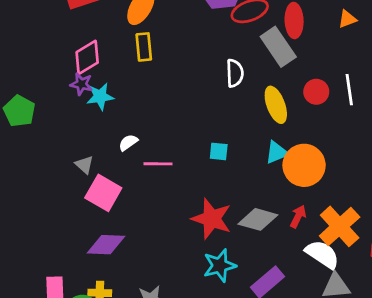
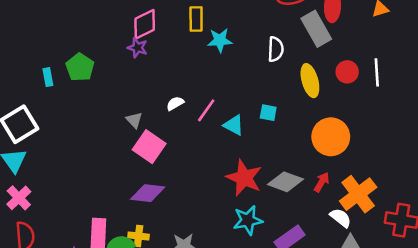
cyan star: (100, 96) -> (220, 40), moved
cyan square: (219, 151) -> (268, 113), moved
cyan triangle: (277, 152) -> (234, 125), moved, turned 45
pink line: (158, 164) -> (206, 110), moved, turned -60
white semicircle: (322, 254) -> (341, 218), size x0.7

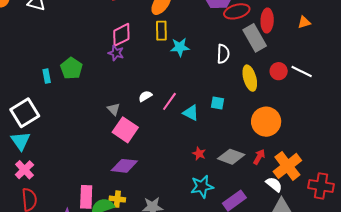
white line: (377, 72) -> (302, 72), turned -60
red star: (244, 178) -> (199, 154), size x0.5

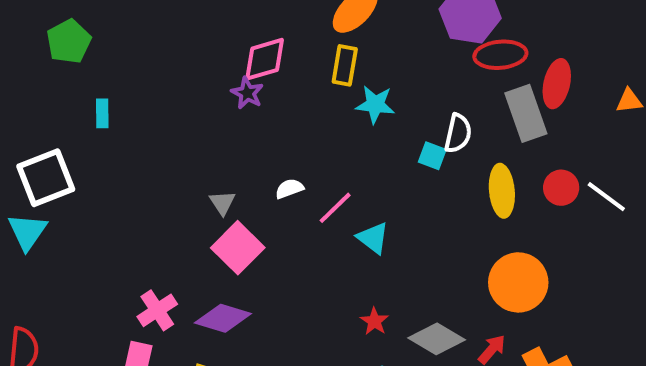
green pentagon: (71, 68) -> (69, 41), moved
cyan square: (218, 103) -> (432, 156), moved
pink cross: (24, 170) -> (157, 310), moved

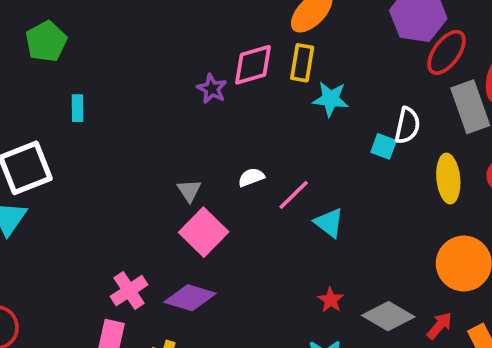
red ellipse: (500, 55) -> (446, 52), turned -48
pink diamond: (265, 59) -> (253, 65), moved

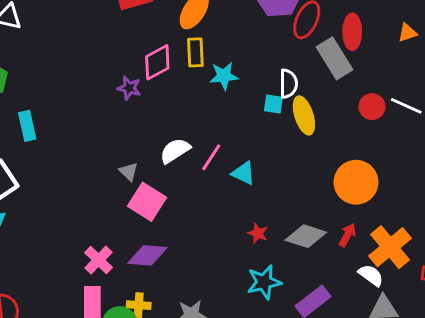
cyan rectangle: (77, 108) -> (27, 126), size x1.4
white semicircle: (251, 177) -> (175, 151), size x1.5
yellow ellipse: (448, 179) -> (304, 115), moved

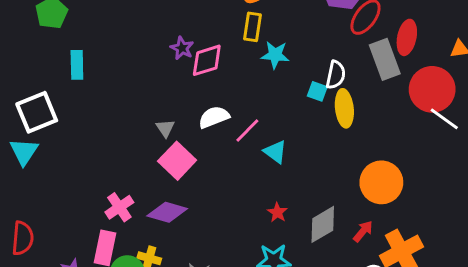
pink diamond: (157, 62) -> (207, 60), moved
red circle: (372, 107) -> (432, 89), moved, size x1.8
gray diamond: (306, 236) -> (323, 224), turned -60

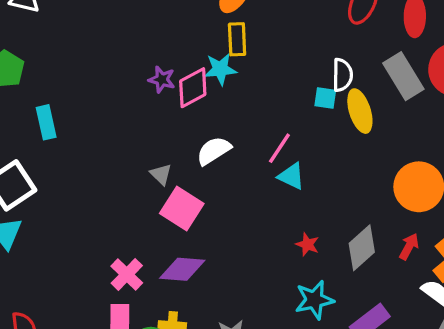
cyan star: (275, 55) -> (220, 69), moved
gray rectangle: (385, 59) -> (403, 76), moved
pink line: (247, 130) -> (279, 148), moved

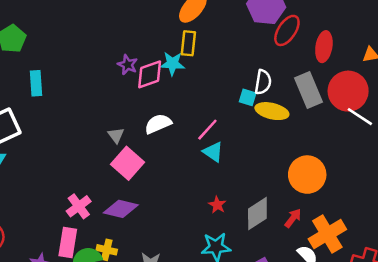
yellow ellipse: (360, 111) -> (272, 111), turned -68

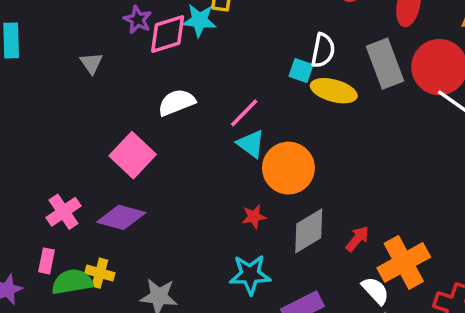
gray triangle: (116, 135) -> (91, 63), moved
orange circle: (307, 175) -> (288, 168), moved
red star: (217, 205) -> (254, 217), turned 30
pink rectangle: (68, 242) -> (47, 261), size x0.6

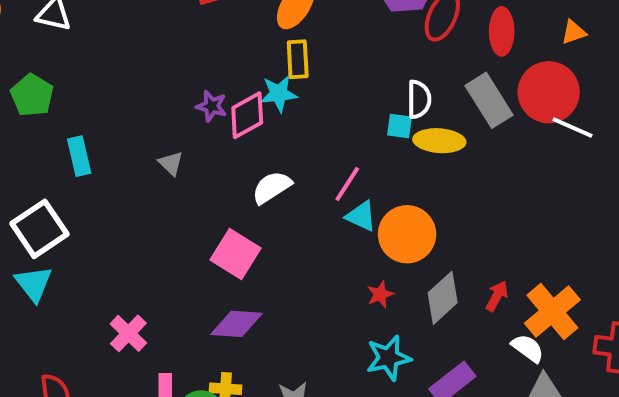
pink cross: (63, 212) -> (128, 333), moved

